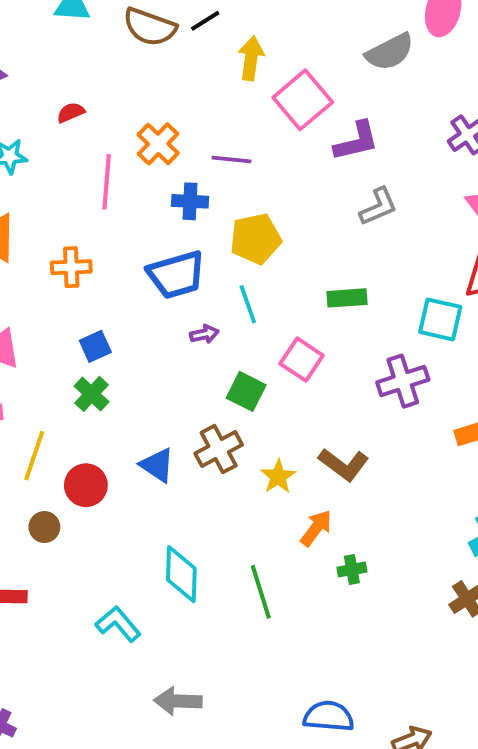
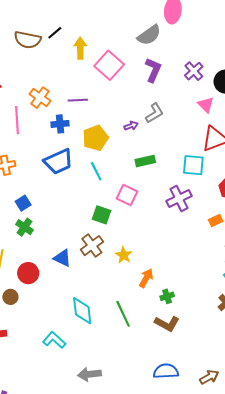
purple L-shape: (356, 141) -> (153, 70), moved, turned -45
purple arrow: (204, 334) -> (131, 126), moved
brown L-shape: (344, 464) -> (167, 324), moved

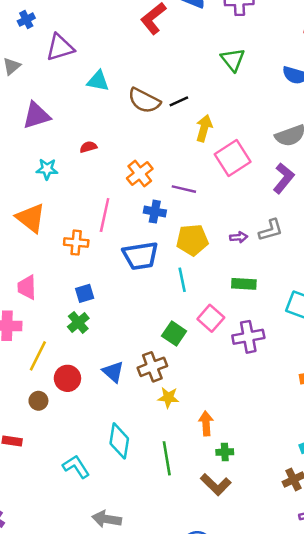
pink line: (17, 120) -> (105, 215), moved
purple cross: (179, 199) -> (248, 337), moved
yellow star: (124, 255) -> (168, 397), moved, turned 30
orange arrow: (146, 278) -> (206, 423), turned -48

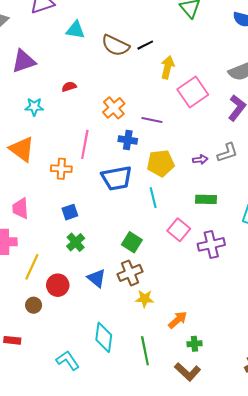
green cross: (78, 322) -> (76, 242), moved
green square: (174, 333) -> (132, 242), moved
orange arrow: (206, 423) -> (178, 320), turned 54

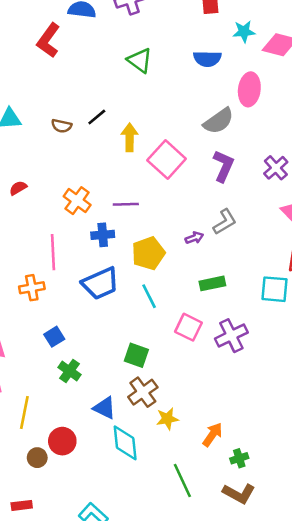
brown semicircle: (115, 45) -> (62, 126), size x0.6
red circle: (58, 285) -> (62, 441), moved
cyan diamond: (104, 337) -> (125, 443), moved

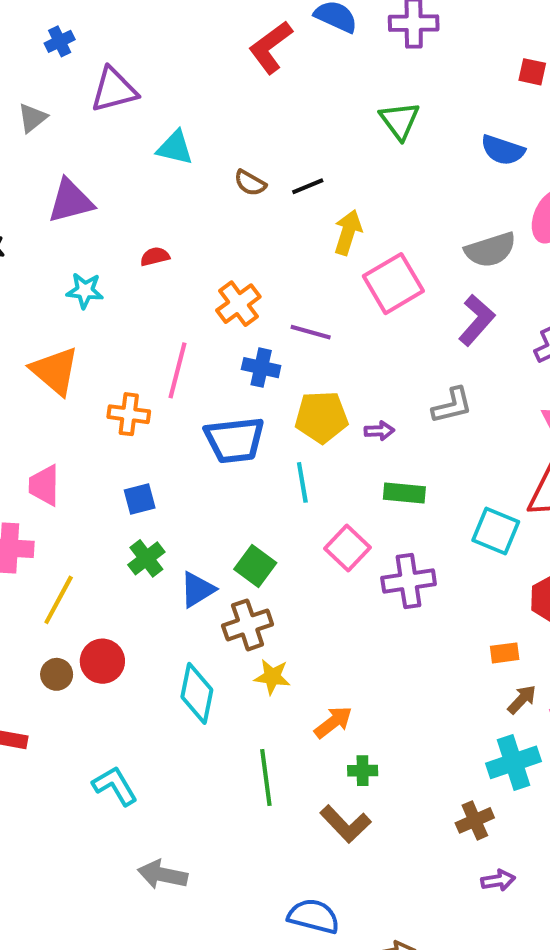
purple arrow: (194, 238) -> (379, 431), moved
blue triangle: (105, 408) -> (197, 590), moved, turned 45

